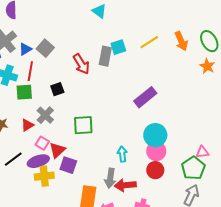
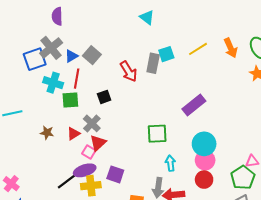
green square: (83, 125) -> (157, 134), moved
red triangle: (57, 150) -> (98, 143), moved
black line: (13, 159) -> (66, 182), moved

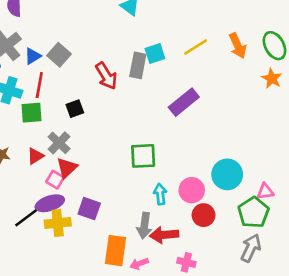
purple rectangle: (194, 105) -> (184, 102), moved
cyan circle: (204, 144) -> (227, 174), moved
pink circle: (205, 160) -> (192, 190), moved

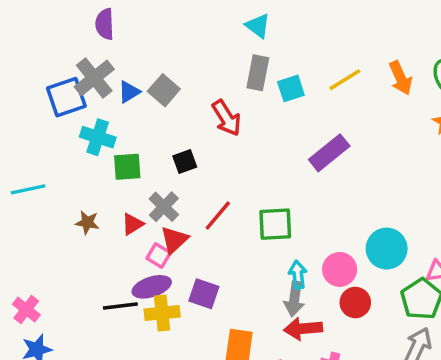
gray rectangle: (138, 65) -> (258, 73), moved
red line: (39, 85) -> (218, 215), moved, turned 30
black line: (26, 218) -> (120, 306), turned 30
gray arrow: (144, 226) -> (294, 299), moved

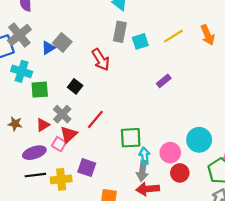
blue triangle: (129, 92) -> (48, 48), moved
purple rectangle: (329, 153) -> (164, 81), size x0.6
black square: (185, 162) -> (75, 86), turned -32
green square: (275, 224) -> (131, 138), moved
purple ellipse: (152, 287) -> (34, 153), moved

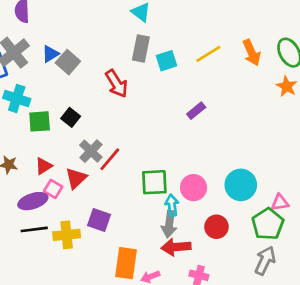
blue triangle: (48, 48) -> (50, 54), moved
black square: (75, 86) -> (71, 117), moved
gray cross: (62, 114) -> (91, 151), moved
pink square: (59, 144) -> (53, 189), moved
pink circle: (170, 153) -> (194, 188), moved

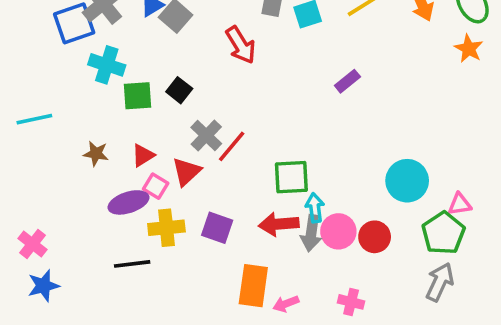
pink circle: (194, 188) -> (338, 231), moved
black line: (34, 229) -> (132, 264), moved
yellow cross: (67, 235) -> (166, 228), moved
red arrow: (176, 247) -> (279, 224), moved

